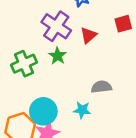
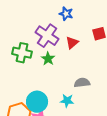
green cross: (24, 64) -> (22, 53), moved, turned 36

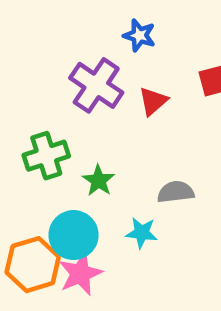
green cross: (22, 53) -> (46, 156), moved, turned -30
green star: (48, 59) -> (98, 181), moved

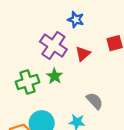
green star: (98, 181) -> (55, 76), moved
gray semicircle: (176, 192) -> (95, 101), turned 54

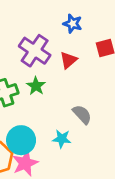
blue star: (76, 20) -> (73, 24), moved

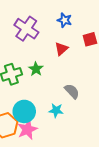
purple cross: (35, 51) -> (26, 29), moved

